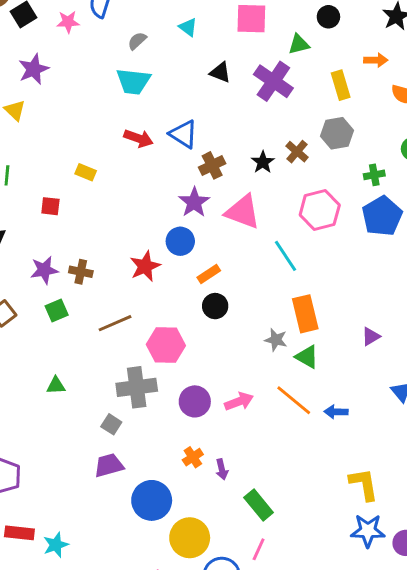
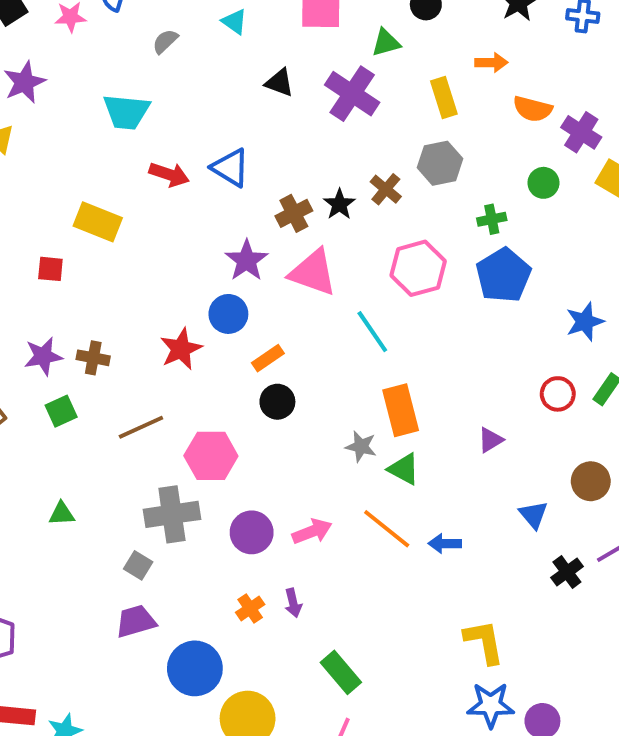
cyan trapezoid: (133, 81) -> (126, 112), moved
brown cross: (212, 165) -> (294, 213), moved
yellow rectangle: (86, 172) -> (98, 222), size x1.6
purple arrow: (222, 469) -> (293, 603), moved

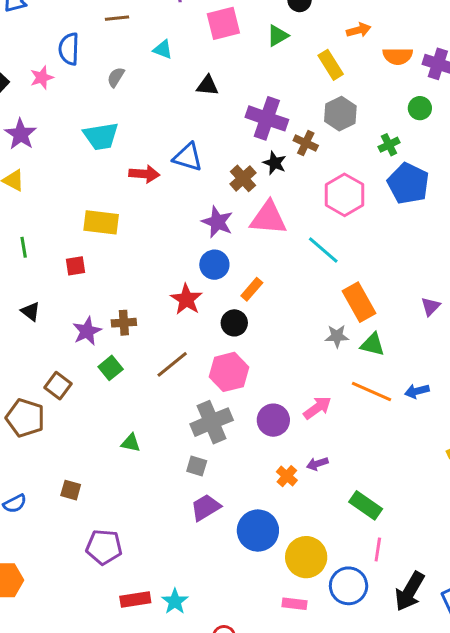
purple cross: (352, 94) -> (267, 118), moved
black circle: (277, 402) -> (234, 323), moved
green triangle: (62, 514) -> (131, 443), turned 30
purple arrow: (293, 603) -> (317, 464), turned 100

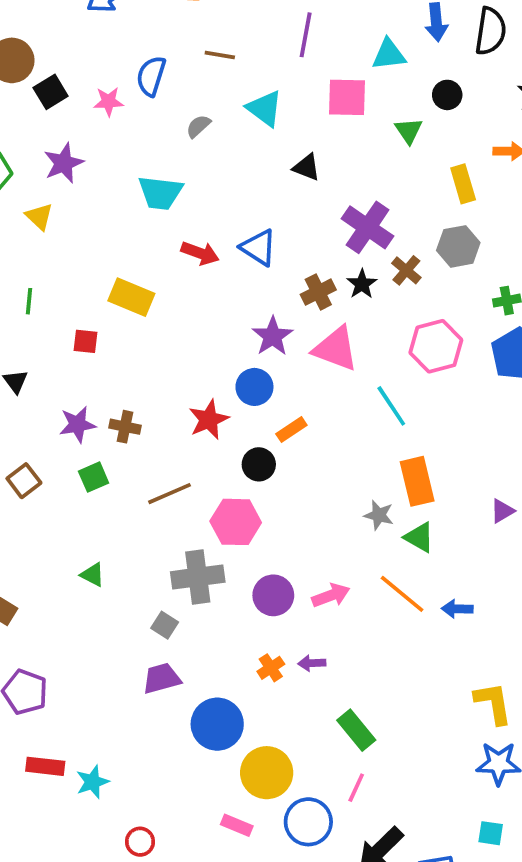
green triangle: (278, 36) -> (409, 131), turned -50
cyan triangle: (163, 49) -> (265, 108), size x1.5

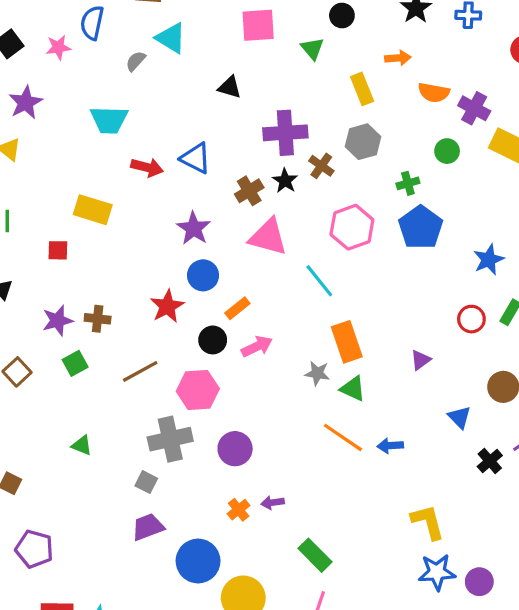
cyan triangle: (265, 108) -> (171, 38), moved
purple cross: (367, 227) -> (285, 133), turned -33
purple star: (273, 336) -> (194, 228), moved
pink arrow: (331, 595) -> (257, 346), moved

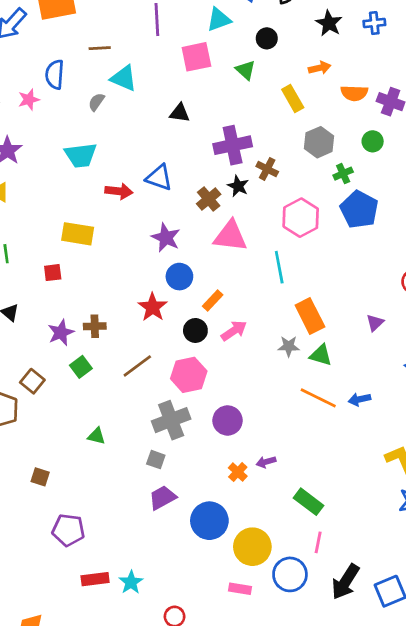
gray hexagon: (363, 142) -> (319, 142), moved
cyan line: (319, 281) -> (279, 267), turned 36

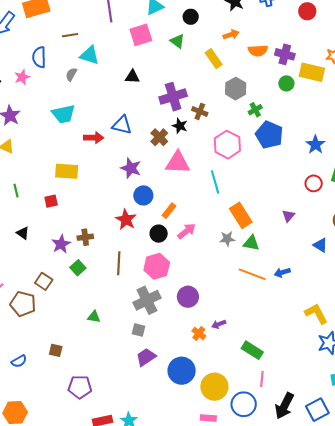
green circle: (373, 141) -> (286, 83), moved
brown line: (137, 366) -> (119, 263), turned -45

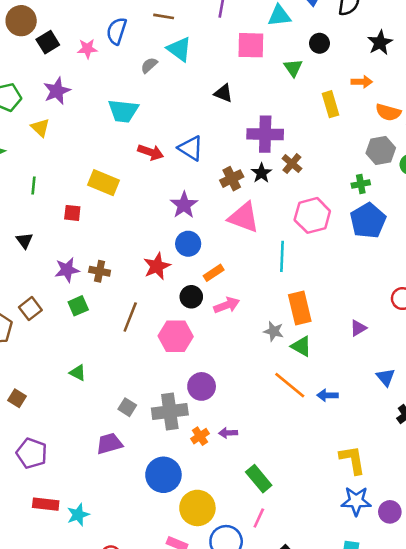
gray hexagon: (236, 89) -> (381, 150), moved
gray cross: (147, 300) -> (170, 411), moved
purple trapezoid: (146, 357) -> (109, 444), moved

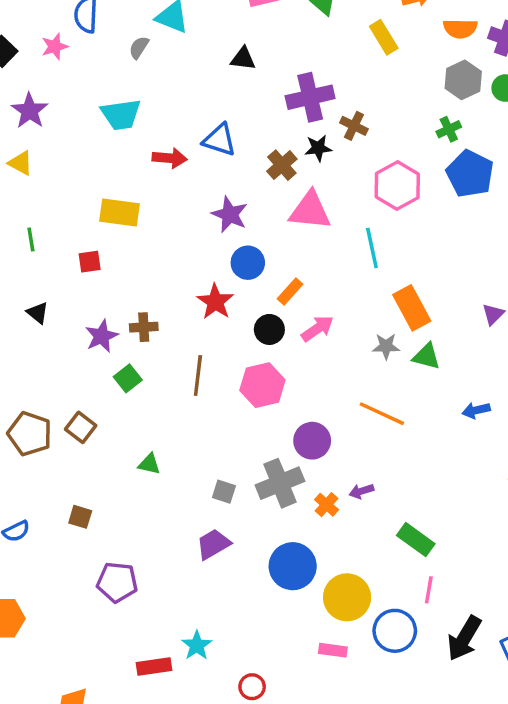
black star: (261, 173) -> (318, 148), turned -30
brown square: (30, 309) -> (81, 427), moved
orange line: (290, 385) -> (382, 414), moved
red rectangle: (46, 504) -> (154, 666), moved

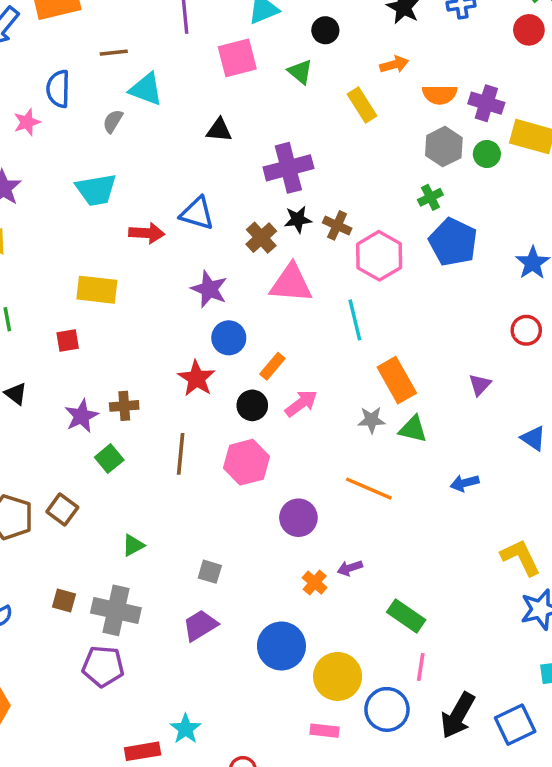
brown cross: (354, 126) -> (337, 225), moved
green triangle: (149, 464) -> (133, 545), turned -40
gray cross: (280, 483) -> (116, 610), moved, turned 36

